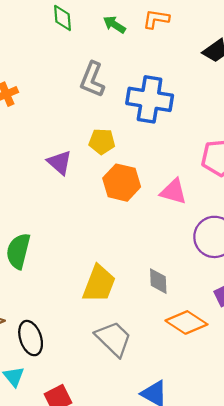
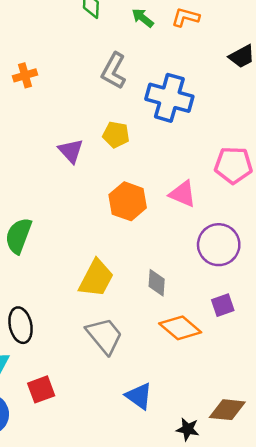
orange hexagon: (122, 183) -> (128, 201), moved

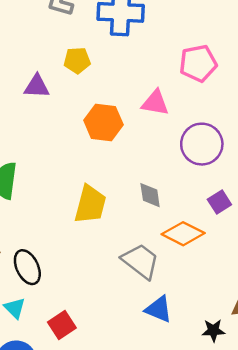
purple triangle: (71, 151) -> (37, 86), turned -32
gray trapezoid: (104, 336) -> (140, 261), moved

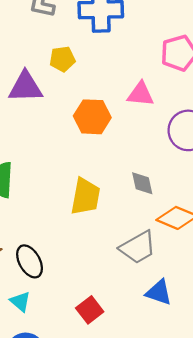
purple triangle: (37, 86) -> (25, 87), size x1.4
gray trapezoid: (140, 261) -> (138, 247), turned 117
red square: (62, 325) -> (90, 310), moved

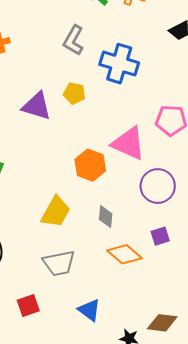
pink triangle: (141, 94) -> (129, 143), size x1.5
orange hexagon: (92, 117) -> (90, 165), moved
gray trapezoid: (138, 247) -> (59, 263), moved

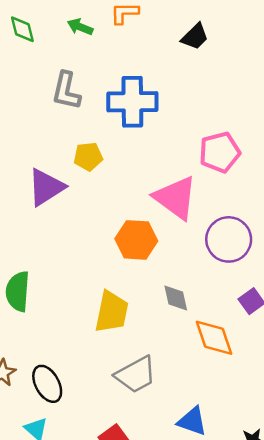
purple triangle: (37, 106) -> (46, 187), turned -32
pink triangle: (129, 143) -> (176, 198), turned 30
orange diamond: (124, 254) -> (214, 338), turned 48

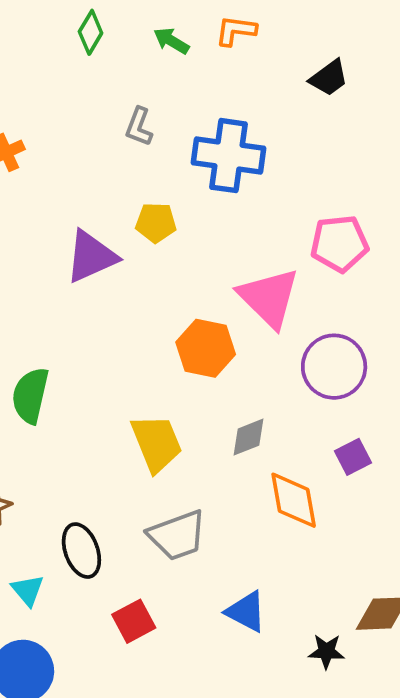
green diamond: (22, 29) -> (91, 32), turned 36
gray L-shape: (66, 91) -> (139, 127), size x0.7
gray diamond: (176, 298) -> (248, 437), turned 72
yellow trapezoid: (112, 312) -> (156, 443), turned -42
black ellipse: (47, 384) -> (81, 551), moved

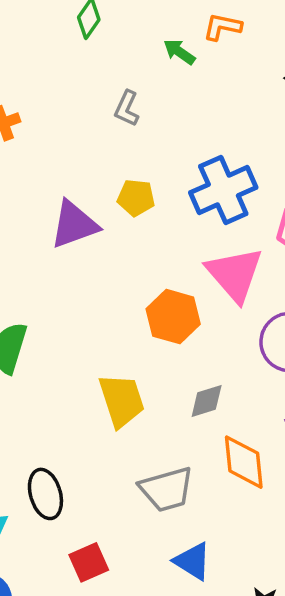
green arrow: (171, 41) -> (179, 52), moved
blue cross: (229, 156) -> (223, 190), moved, turned -36
gray trapezoid: (177, 535) -> (167, 489), moved

